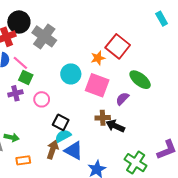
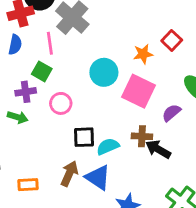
red square: (118, 46) -> (172, 40), size x0.6
pink line: (20, 63) -> (50, 43), moved, turned 35
black square: (61, 122) -> (84, 137), turned -35
cyan semicircle: (63, 136) -> (108, 146), moved
green arrow: (12, 137) -> (18, 117), moved

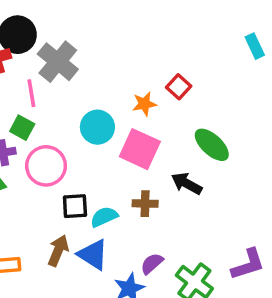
pink circle: (61, 103) -> (46, 166), size x1.5
purple semicircle: (171, 113) -> (152, 263), moved
black arrow: (158, 149) -> (187, 183), moved

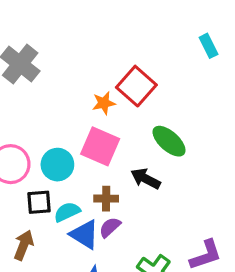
red square: (179, 87) -> (136, 86), size x1.6
cyan circle: (97, 127) -> (57, 165), moved
blue triangle: (93, 255) -> (84, 234), moved
purple semicircle: (152, 263) -> (110, 227), moved

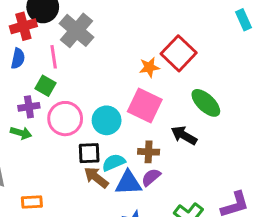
blue triangle: (84, 234) -> (128, 183), turned -36
brown arrow: (24, 245) -> (96, 177), moved, turned -75

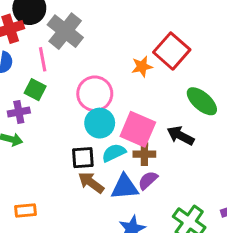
pink square: (145, 106) -> (138, 129), moved
pink circle: (65, 119) -> (95, 94), moved
cyan semicircle: (114, 162) -> (114, 153), moved

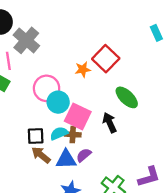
cyan circle: (100, 123) -> (58, 102), moved
black arrow: (180, 136) -> (110, 123), turned 36
brown cross: (144, 154) -> (73, 134), moved

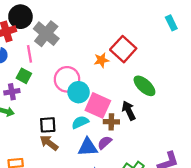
brown cross: (73, 134) -> (111, 122), moved
black square: (36, 136) -> (48, 125), moved
brown arrow: (41, 155) -> (49, 143), moved

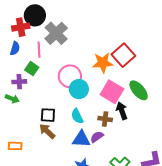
orange star: (101, 60) -> (103, 63), size x1.5
pink square: (98, 105) -> (112, 92), moved
cyan semicircle: (80, 122) -> (77, 116), turned -98

